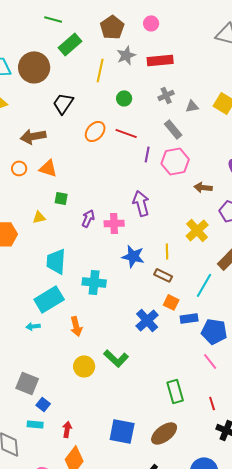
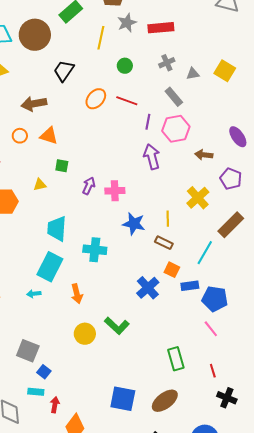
purple arrow: (141, 203) -> (152, 157), moved
cyan rectangle: (49, 299) -> (50, 267), turned -32
red arrow: (67, 429) -> (55, 405), moved

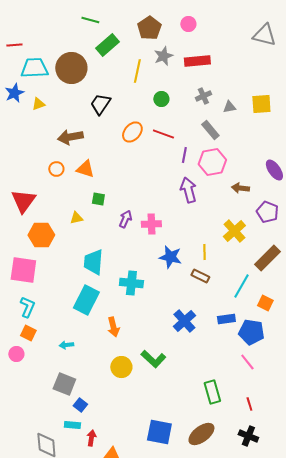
yellow square: (225, 71) -> (261, 104), turned -35
orange square: (172, 270) -> (265, 303), moved
cyan arrow: (34, 294) -> (66, 345), moved
black cross: (227, 398) -> (248, 436), moved

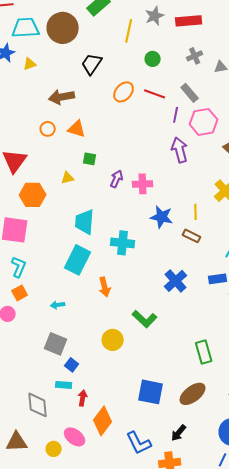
gray rectangle: (210, 130) -> (190, 93), moved
orange square: (28, 333) -> (20, 293), turned 35
yellow circle: (121, 367) -> (113, 340), moved

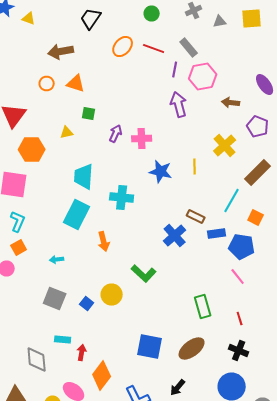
yellow triangle: (30, 64) -> (29, 18), turned 40
brown rectangle: (192, 236) -> (196, 216), moved
blue square: (72, 365) -> (87, 304), moved

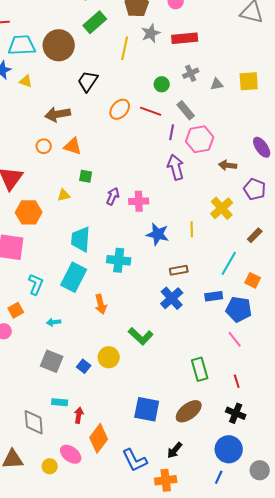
green circle: (152, 14) -> (162, 84), moved
brown rectangle: (258, 172) -> (255, 235), size x0.6
brown rectangle: (196, 216) -> (179, 270), moved, turned -36
cyan L-shape: (18, 222) -> (36, 284), moved

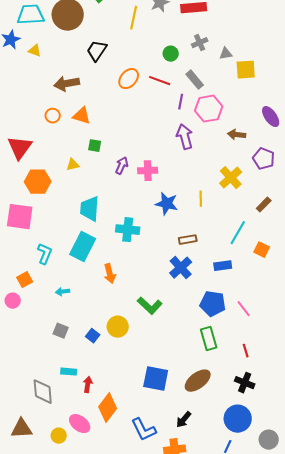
yellow square: (249, 81) -> (246, 70), moved
blue pentagon: (239, 309) -> (213, 304), moved
gray square: (52, 361) -> (61, 331), size x0.7

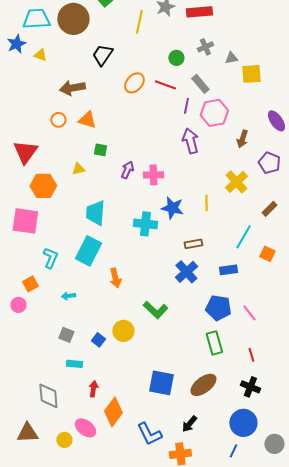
brown arrow: (237, 135) -> (242, 139), turned -78
cyan cross: (128, 230) -> (145, 224), moved
cyan rectangle: (69, 372) -> (74, 364), moved

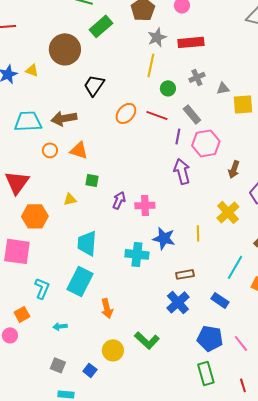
cyan trapezoid: (36, 19) -> (28, 121), moved
yellow line: (139, 22) -> (151, 65), moved
yellow triangle: (40, 55) -> (32, 70), moved
blue rectangle: (228, 270) -> (220, 300), turned 42
yellow circle: (123, 331) -> (113, 350), moved

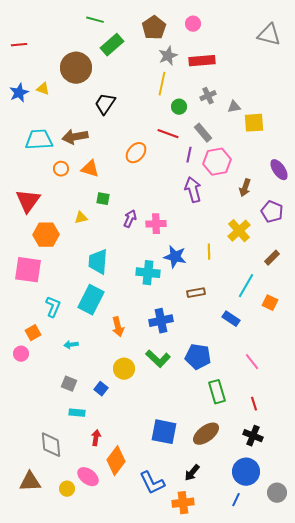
orange ellipse: (126, 113) -> (136, 153), moved
blue cross: (178, 302) -> (161, 321), moved, turned 30
blue pentagon: (210, 338) -> (198, 357), moved

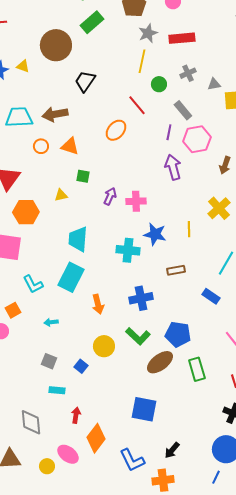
red line: (168, 134) -> (137, 105), moved, turned 30
cyan L-shape: (53, 307) -> (33, 284), turned 130
brown ellipse: (206, 434) -> (160, 362), moved

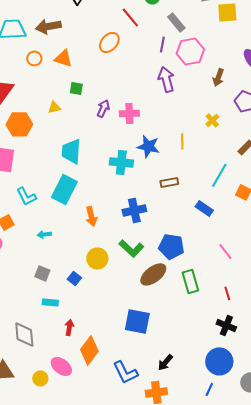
yellow cross: (219, 208) -> (212, 120), size x0.6

